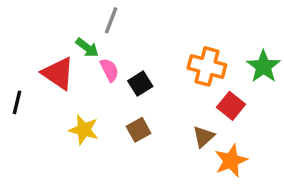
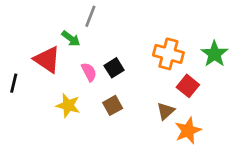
pink semicircle: (109, 70) -> (89, 72), moved

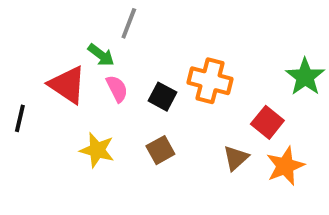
orange cross: (168, 54) -> (210, 81), moved
black square: (114, 68) -> (162, 97), turned -30
pink semicircle: (89, 72) -> (117, 89), moved
orange star: (188, 131) -> (285, 166), moved

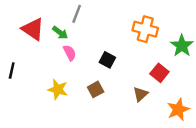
orange cross: (210, 81) -> (145, 29), moved
red triangle: (67, 85) -> (33, 29), moved
black square: (162, 97) -> (107, 60), moved
orange star: (285, 166) -> (178, 109), moved

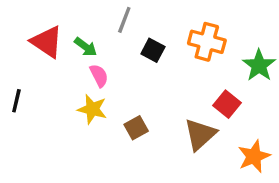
gray line: (77, 14) -> (124, 20), moved
black square: (107, 60) -> (153, 50), moved
yellow star: (58, 89) -> (92, 109), moved
brown triangle: (140, 94) -> (200, 134), size x1.5

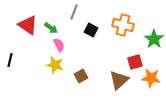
red square: (227, 104) -> (135, 62), turned 35
orange star: (254, 156) -> (151, 78), moved, turned 30

